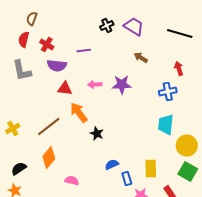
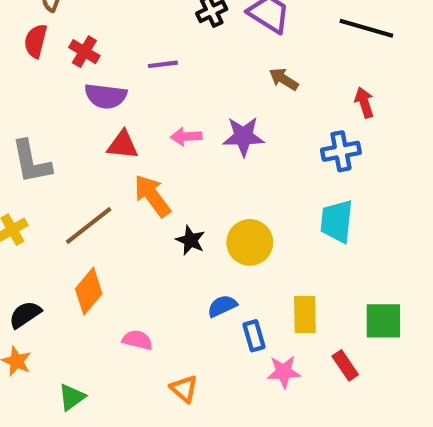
gray L-shape: (22, 71) -> (31, 162), moved
yellow circle: (187, 146) -> (250, 242), moved
green square: (188, 172) -> (383, 321), turned -30

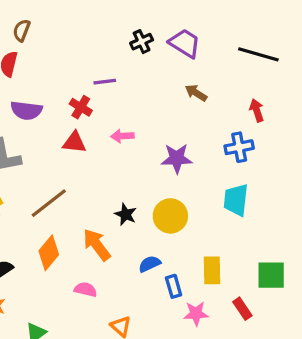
red cross: (84, 52) -> (81, 107), moved
purple semicircle: (106, 96) -> (26, 110), moved
purple star: (243, 136) -> (177, 158), moved
orange arrow: (152, 196) -> (97, 245), moved

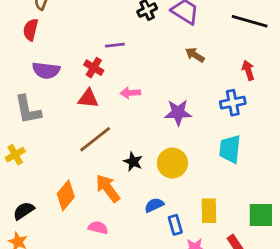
brown line: (49, 203) -> (95, 139), moved

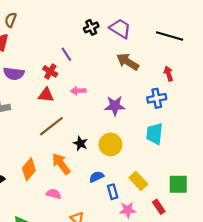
purple line: (115, 45) -> (66, 54), turned 64
brown arrow: (195, 55) -> (128, 62), size x1.5
yellow rectangle: (209, 211) -> (138, 181), turned -42

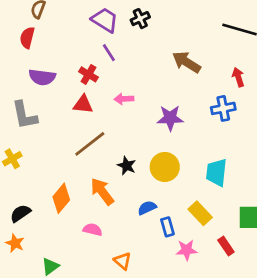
purple trapezoid: (120, 28) -> (105, 20), moved
cyan trapezoid: (155, 134) -> (216, 172), moved

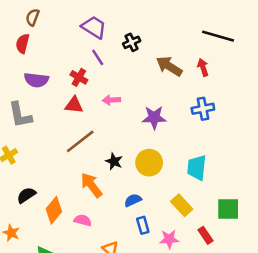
black cross: (140, 19) -> (132, 42), moved
red arrow: (238, 77) -> (203, 67), moved
orange diamond: (61, 198) -> (54, 210), moved
black semicircle: (20, 213) -> (26, 195), moved
blue rectangle: (167, 227) -> (143, 225), moved

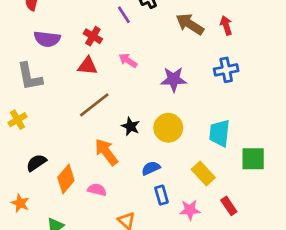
purple line: (98, 57) -> (124, 15), moved
pink arrow: (112, 100) -> (128, 60), turned 36
green square: (228, 209) -> (253, 159), moved

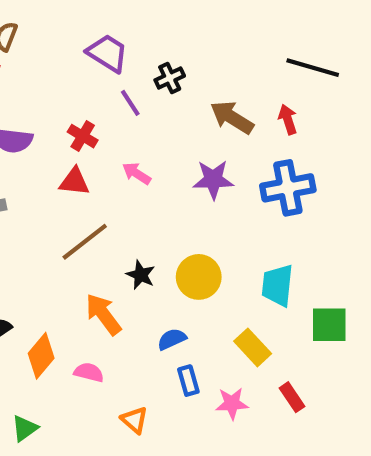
blue cross: (226, 70) -> (288, 188), size x1.4
purple star: (174, 79) -> (213, 180), moved

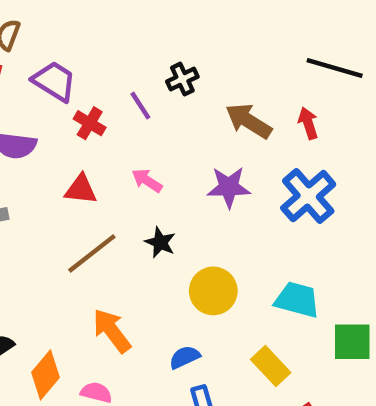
purple trapezoid: (108, 53) -> (54, 81), moved
red cross: (83, 136) -> (90, 123), moved
blue cross: (288, 188) -> (308, 196), turned -30
black star: (141, 275) -> (160, 242), moved
cyan trapezoid: (277, 285) -> (297, 300), turned 99

